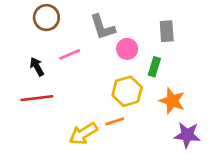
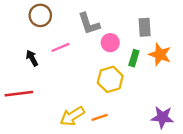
red line: (37, 98) -> (19, 94), moved
orange star: (172, 101) -> (160, 55), moved
orange line: (115, 121) -> (100, 117), moved

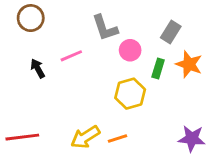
brown circle: (40, 15) -> (31, 18), moved
gray rectangle: (145, 27) -> (171, 32), turned 36
red line: (19, 94) -> (22, 137), moved

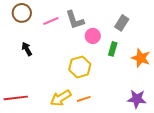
pink line: (71, 56) -> (51, 21), moved
orange star: (189, 64) -> (141, 58), moved
yellow hexagon: (130, 94) -> (80, 67), moved

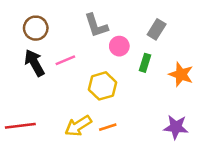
brown circle: (22, 13) -> (36, 28), moved
pink line: (51, 21) -> (65, 60), moved
black arrow: (27, 49) -> (34, 63), size x1.5

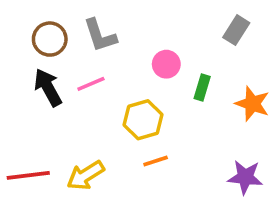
gray L-shape: (96, 26) -> (100, 35), moved
gray rectangle: (157, 29) -> (236, 30), moved
yellow arrow: (78, 126) -> (86, 175), moved
orange line: (108, 127) -> (156, 161), moved

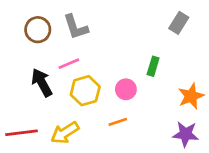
pink circle: (166, 64) -> (126, 89), moved
black arrow: (48, 87) -> (42, 83), moved
orange star: (252, 104) -> (191, 96), moved, turned 30
yellow hexagon: (143, 120) -> (85, 91), moved

